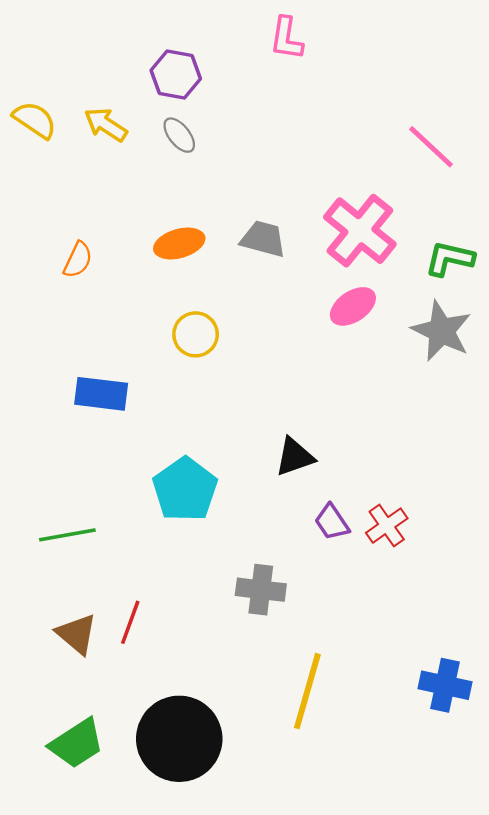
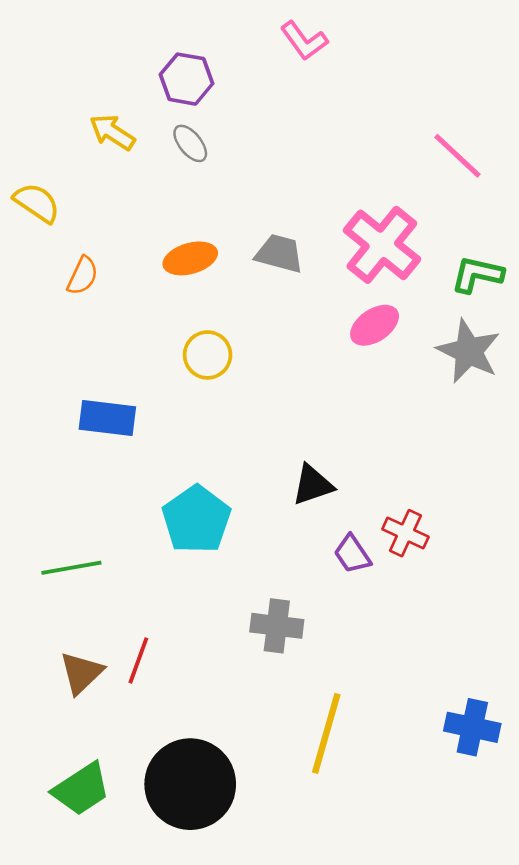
pink L-shape: (286, 38) -> (304, 41), turned -45
yellow semicircle: (35, 120) -> (37, 203), moved
red cross: (387, 526) -> (405, 533), moved, turned -30
brown triangle: (77, 634) -> (81, 673), turned 36

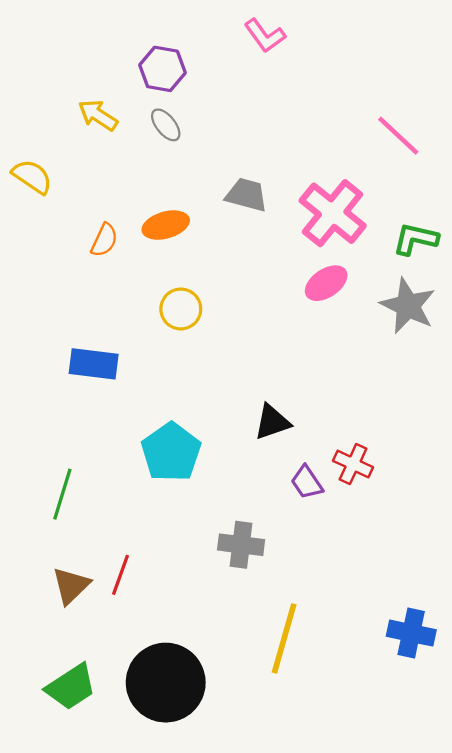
gray trapezoid: (279, 253) -> (246, 195), moved
orange semicircle: (83, 276) -> (104, 240), moved
green line: (71, 568) -> (62, 494), turned -63

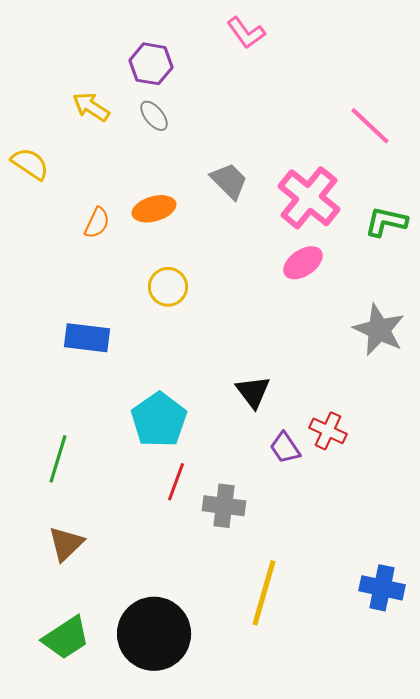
gray trapezoid: (246, 195) -> (229, 181), turned 30
gray star: (408, 306) -> (379, 330), moved
black triangle: (272, 422) -> (253, 392), turned -48
red line: (120, 575) -> (176, 482), moved

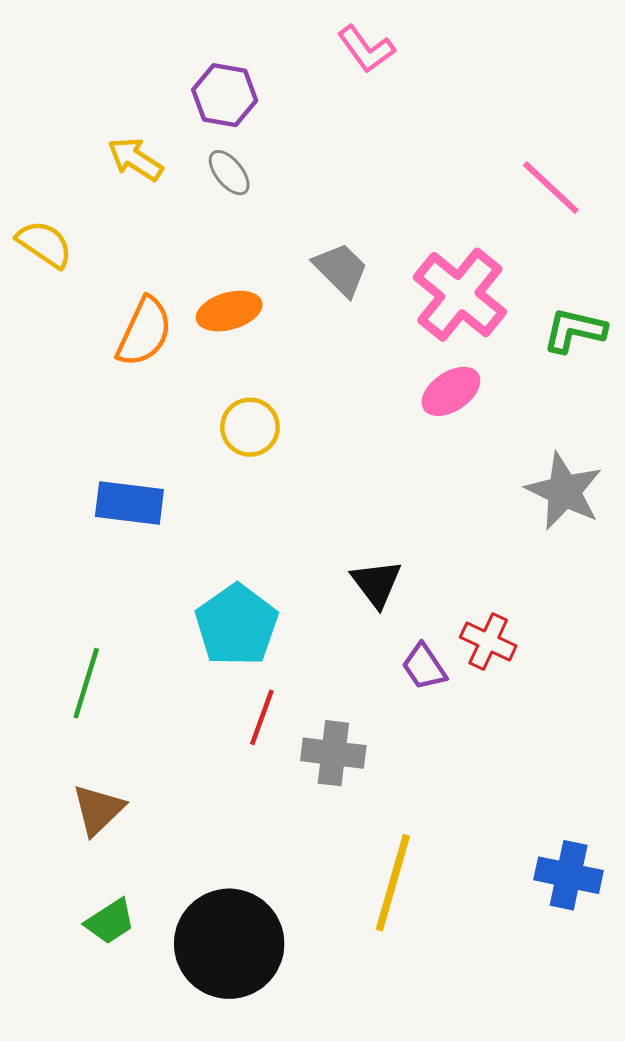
orange semicircle: (97, 223) -> (144, 332), size x1.5
green trapezoid: (66, 638) -> (110, 921), moved, size x0.7

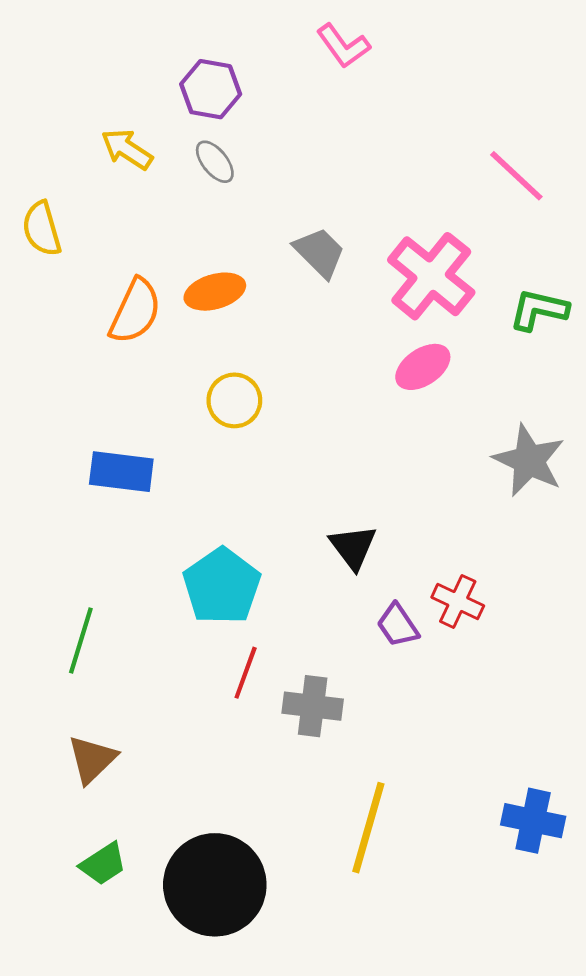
yellow semicircle: (45, 244) -> (42, 229), turned -140

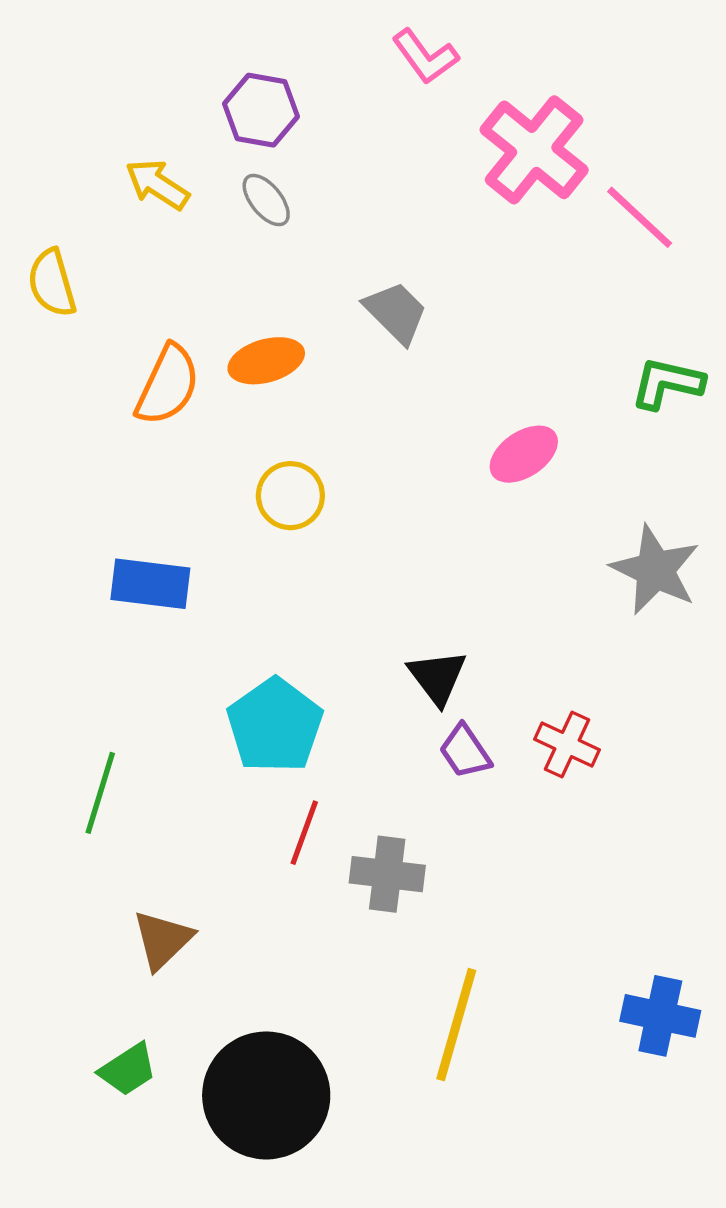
pink cross: (431, 276) -> (534, 150), moved
purple trapezoid: (398, 625) -> (465, 751), moved
brown triangle: (92, 759) -> (162, 940), moved

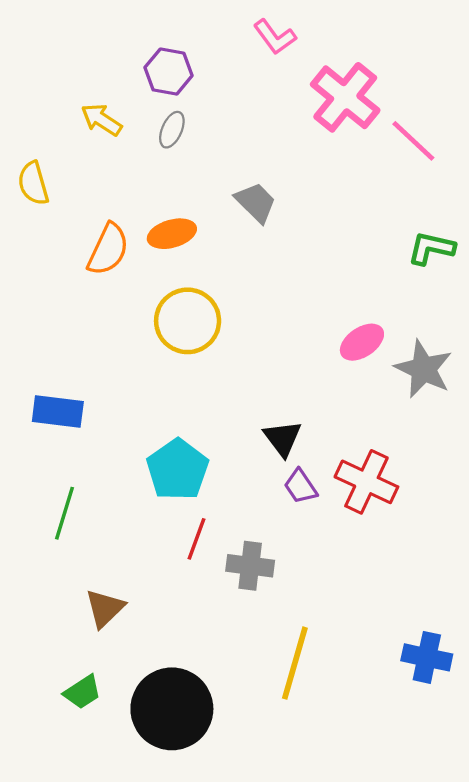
gray ellipse: (266, 200) -> (172, 130), turned 63
pink ellipse: (524, 454) -> (362, 342), moved
yellow circle: (290, 496) -> (188, 321), size x1.5
blue rectangle: (150, 584) -> (58, 411), moved
red cross: (567, 745) -> (366, 482), size x1.5

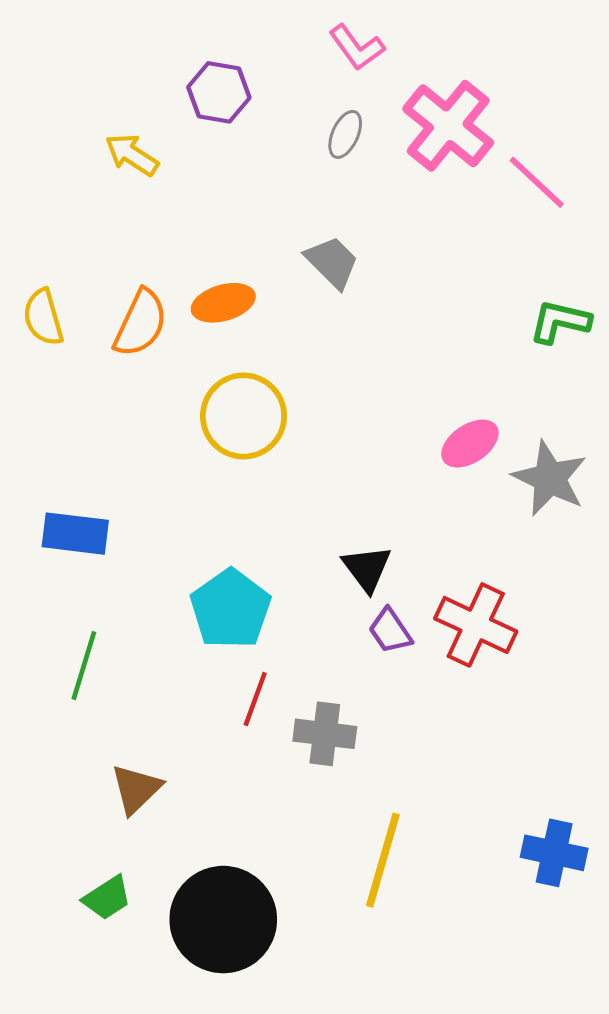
gray ellipse: (172, 130) -> (345, 134), moved
yellow semicircle: (33, 183) -> (43, 317), moved

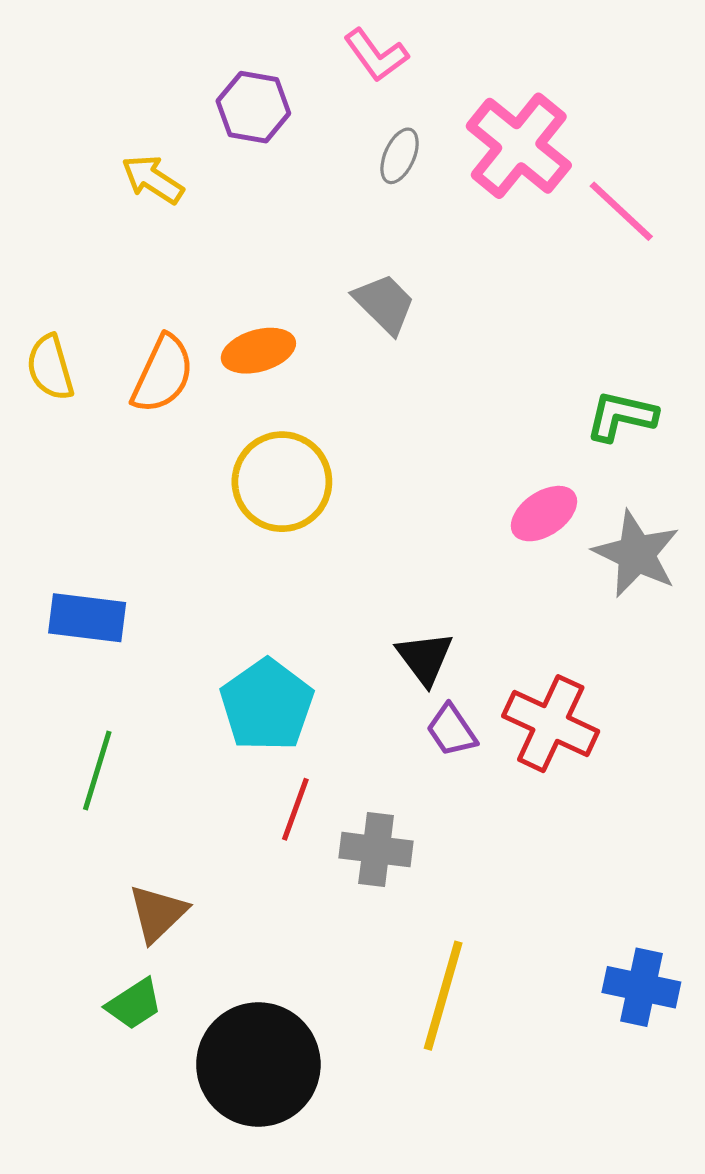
pink L-shape: (357, 47) -> (376, 55), moved
green L-shape: (560, 322) -> (621, 416), moved
green trapezoid: (107, 898) -> (134, 1004), moved

